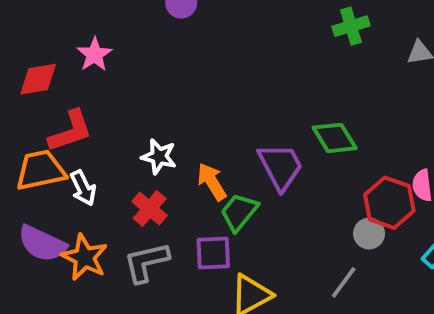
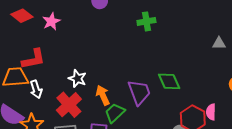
green cross: (351, 26) -> (146, 21), moved
red diamond: (38, 79) -> (22, 16), moved, turned 40
red cross: (150, 209) -> (69, 105), size x1.4

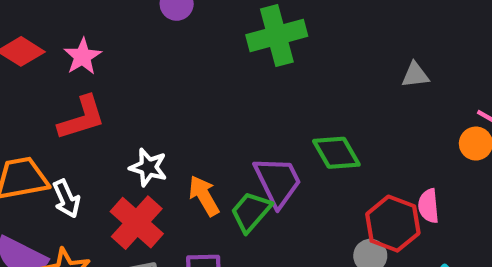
green cross: (146, 21) -> (277, 36), size x1.5
gray triangle: (219, 43) -> (415, 75), moved
red L-shape: (34, 59) -> (82, 118), moved
green trapezoid: (115, 113) -> (251, 212), moved

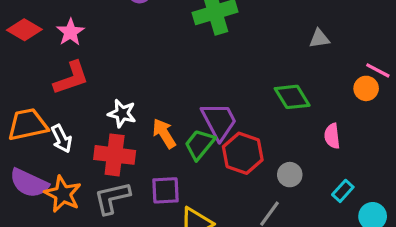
green diamond: (336, 153) -> (292, 97), moved
red cross: (137, 223) -> (115, 155), turned -33
red hexagon: (393, 224) -> (243, 153), moved

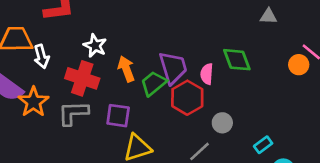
pink semicircle: (332, 136) -> (207, 74), moved

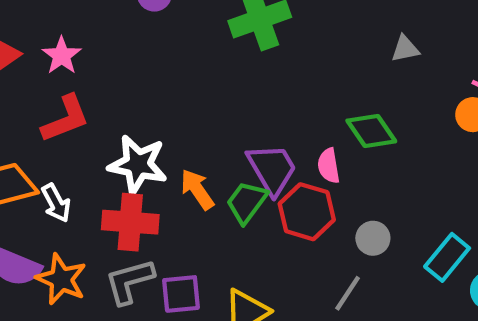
white star: (95, 46) -> (138, 164), size x1.5
purple square: (118, 116) -> (181, 294), moved
cyan rectangle: (263, 145) -> (447, 257), size x1.5

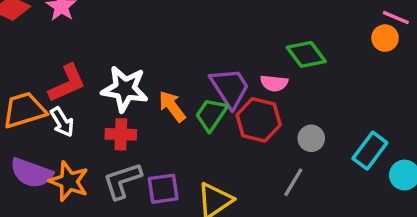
red L-shape: (66, 119) -> (67, 83), moved
pink semicircle: (329, 166) -> (274, 83), turned -72
red cross: (130, 222) -> (121, 134), size x0.7

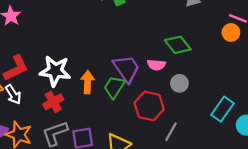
orange arrow: (172, 106) -> (88, 82), turned 40
red hexagon: (259, 120) -> (149, 106), moved
red cross: (121, 134) -> (53, 102), turned -30
gray circle: (311, 138) -> (179, 83), moved

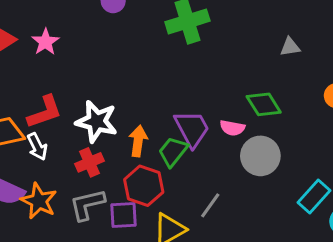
gray circle: (179, 83) -> (260, 156), size x1.6
red hexagon: (149, 106) -> (144, 186), moved
gray line: (171, 132) -> (210, 205), moved

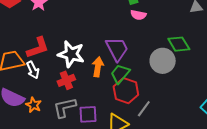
pink semicircle: (232, 128) -> (138, 15), moved
purple trapezoid: (192, 129) -> (117, 49), moved
gray circle: (260, 156) -> (163, 61), moved
red hexagon: (144, 186) -> (126, 91), moved
orange star: (39, 201) -> (33, 105), size x0.7

